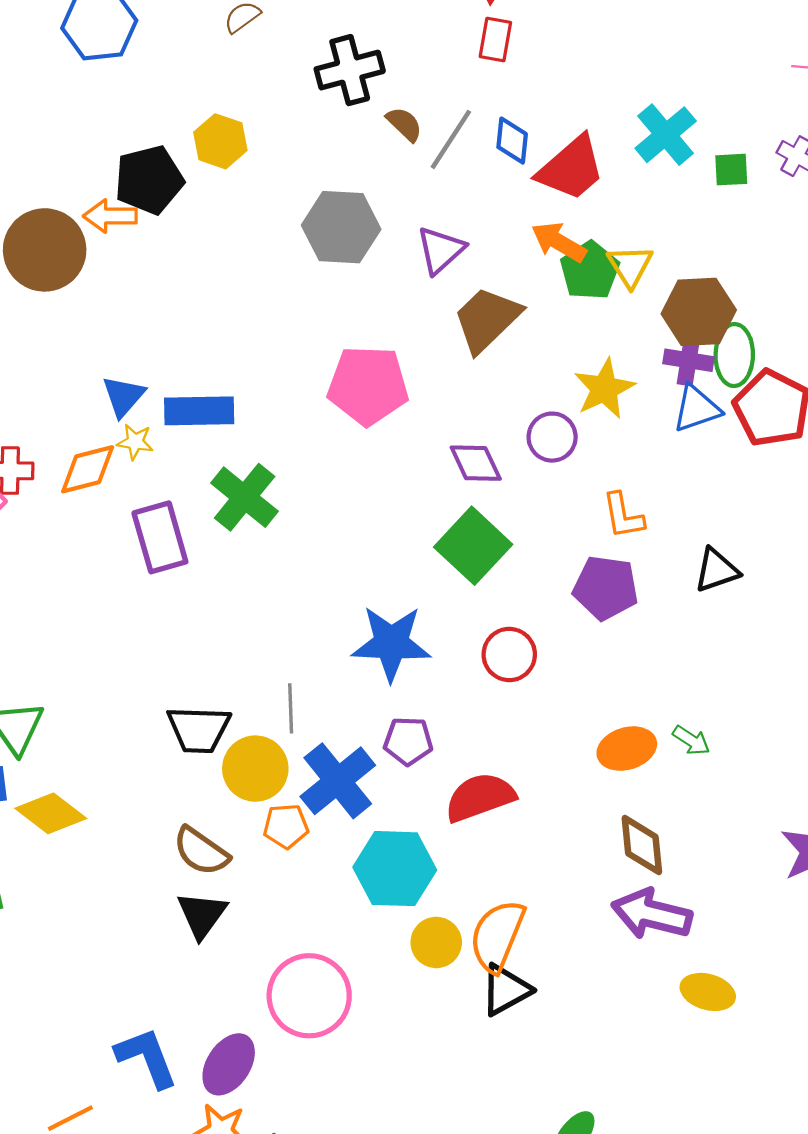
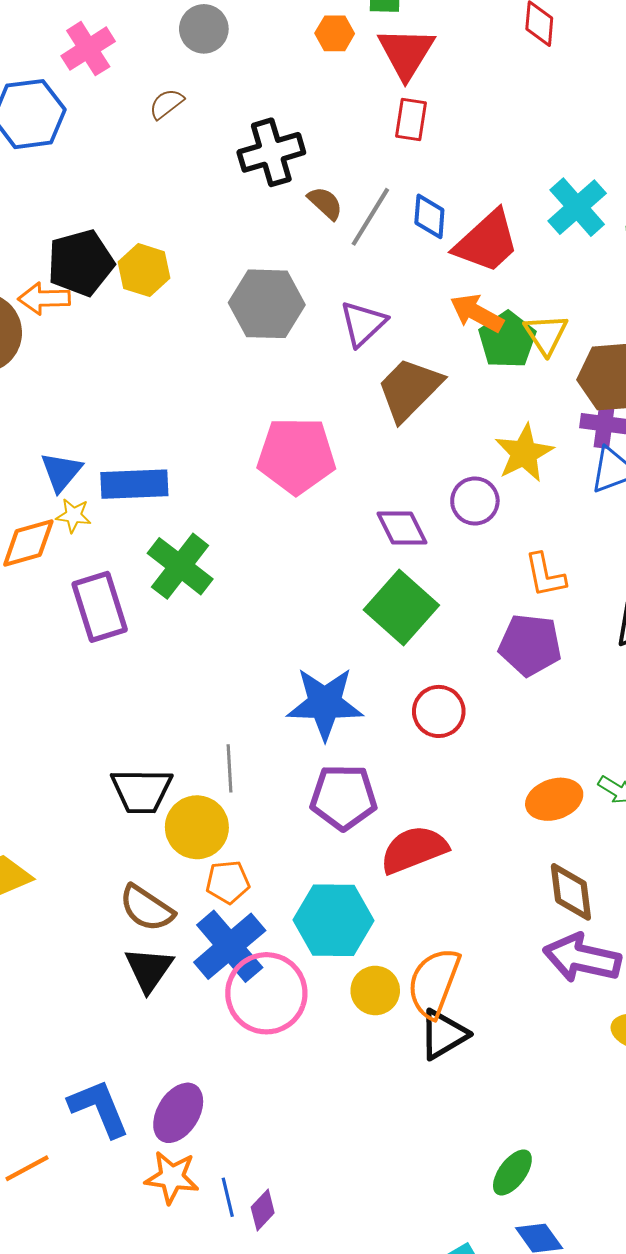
yellow hexagon: (220, 141) -> (144, 270), moved
purple pentagon: (408, 741) -> (344, 797), size x1.4
blue cross: (338, 781) -> (230, 946), moved
pink circle: (309, 996) -> (266, 993), moved

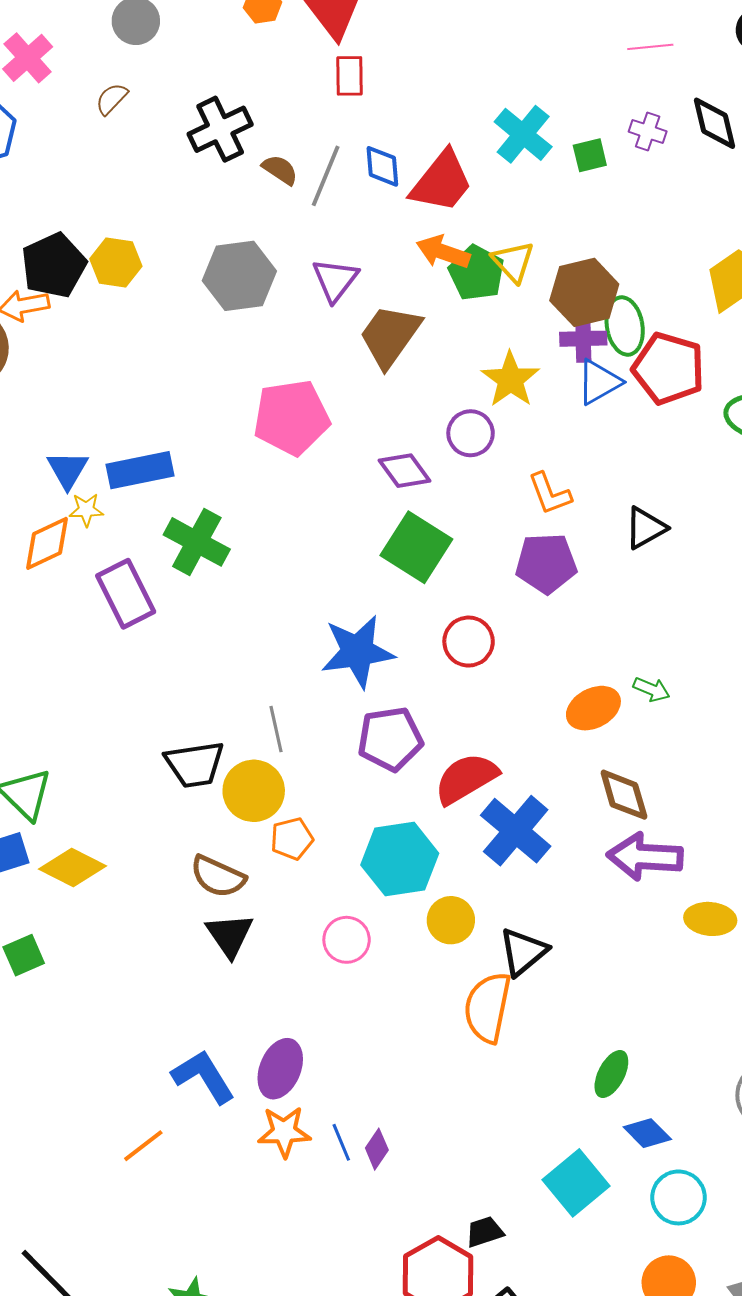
blue cross: (230, 946) -> (516, 831), moved
orange semicircle: (434, 983) -> (488, 1007), moved
pink circle: (266, 993) -> (347, 940), size x0.6

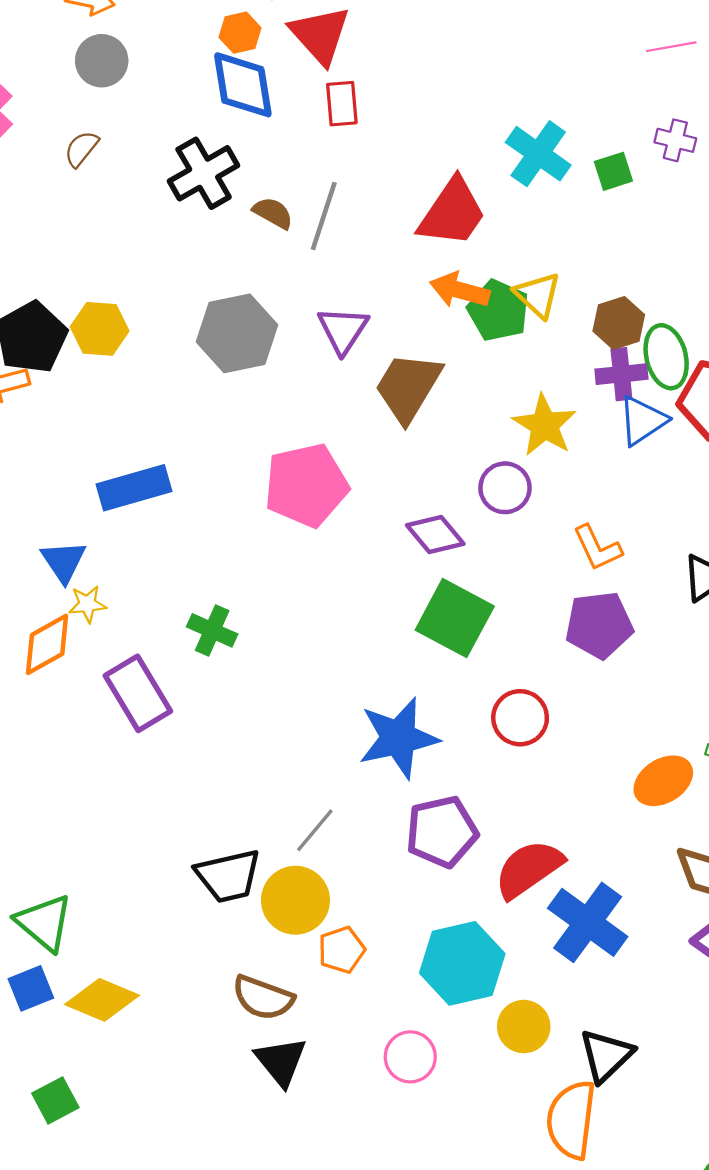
blue diamond: (382, 166) -> (243, 85), moved, size x1.5
brown hexagon: (584, 292) -> (619, 323), size x0.7
blue rectangle: (140, 470) -> (134, 488), moved
green cross: (197, 542) -> (212, 630), size x0.7
gray line: (276, 729) -> (315, 830), turned 57

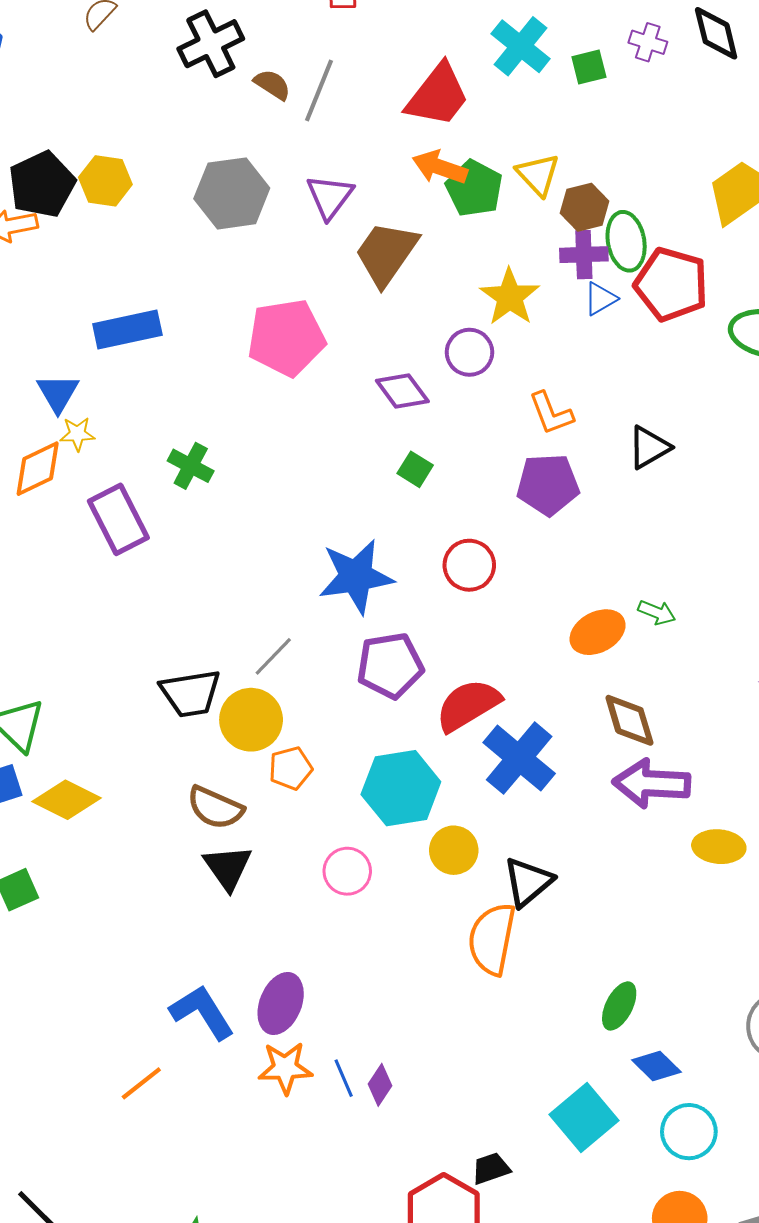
yellow triangle: (538, 295) -> (538, 175), moved
blue triangle: (642, 421) -> (600, 299), size x0.7
green square: (455, 618) -> (415, 469), size x0.5

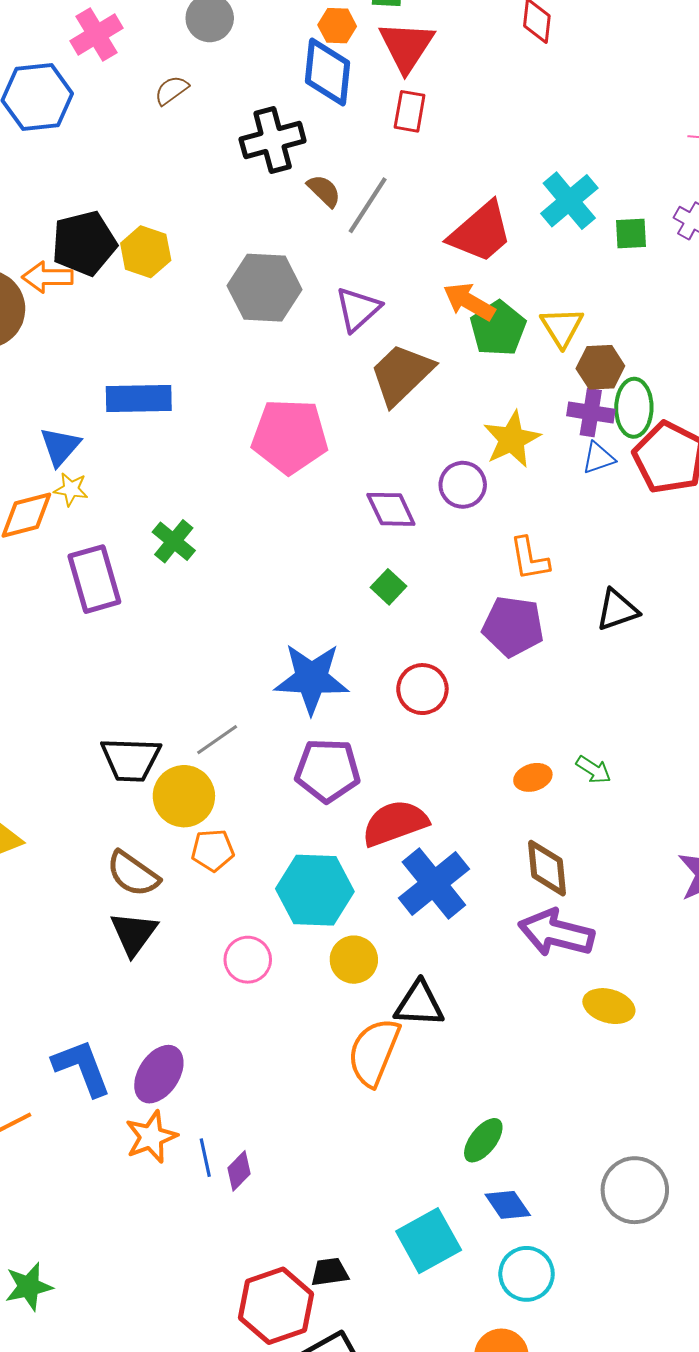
orange ellipse: (598, 632) -> (533, 777), size x0.7
black triangle: (528, 882) -> (419, 1004), turned 32
orange star: (285, 1068) -> (151, 1137), turned -30

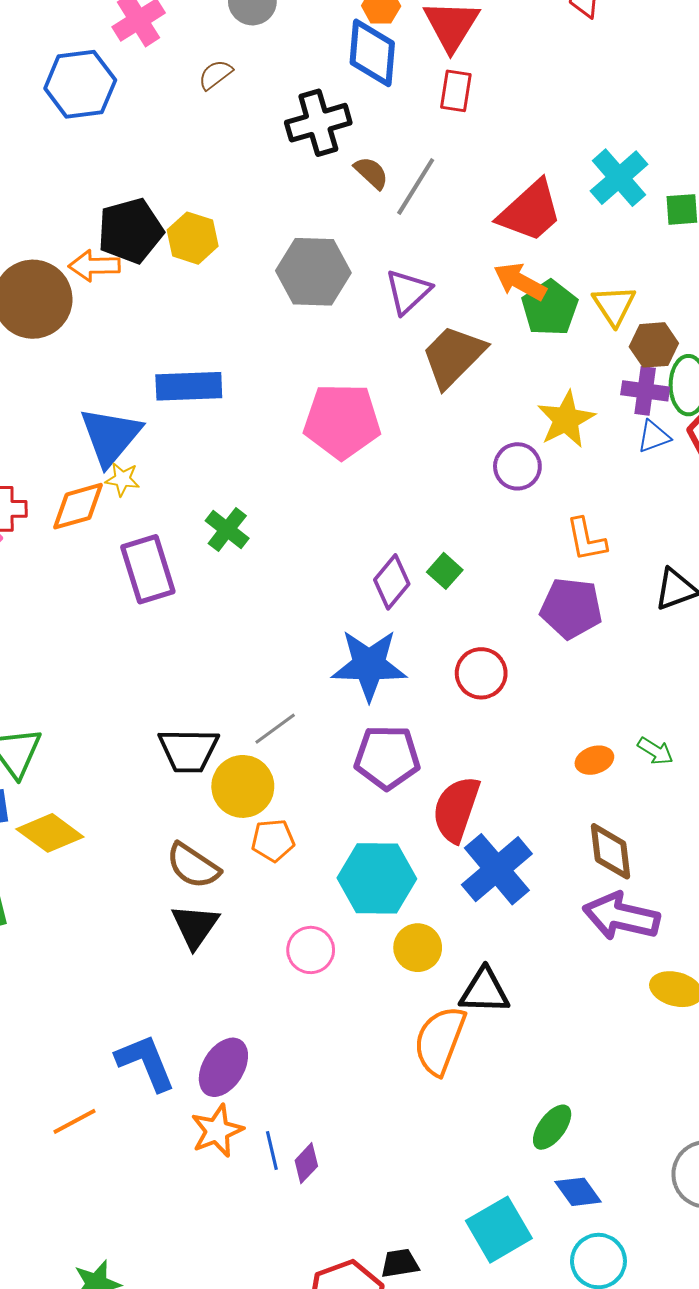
blue triangle: (60, 446) -> (111, 436), size x1.5
purple diamond: (391, 509) -> (392, 582), moved, turned 66
red semicircle: (395, 823) -> (456, 809), turned -50

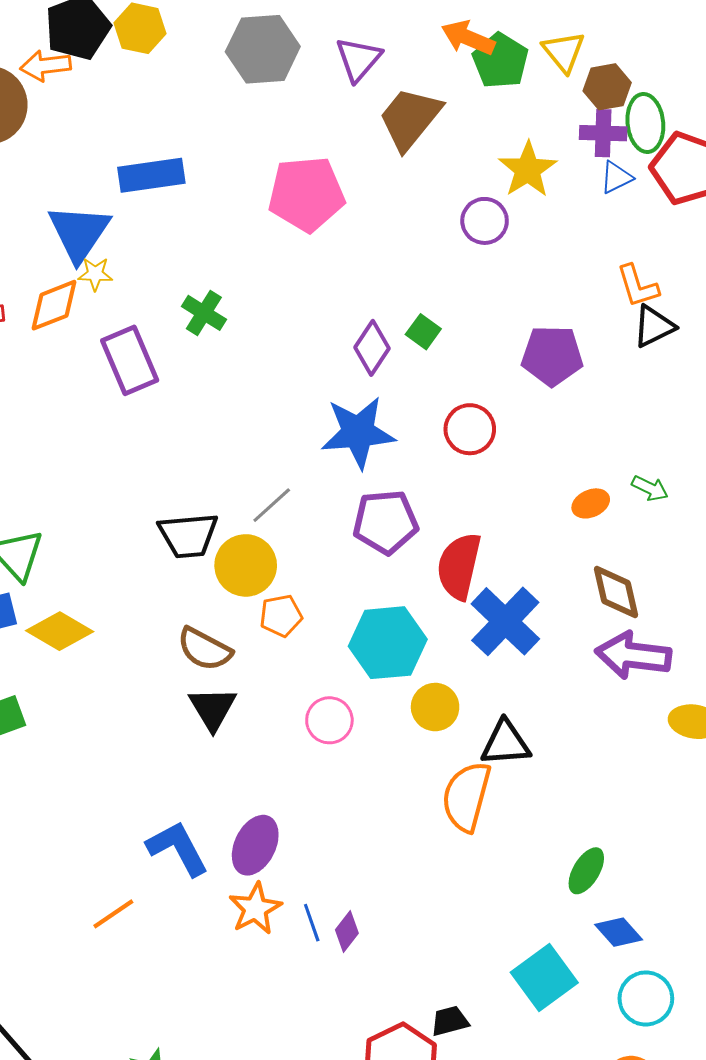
orange L-shape: (586, 540) -> (638, 286), moved

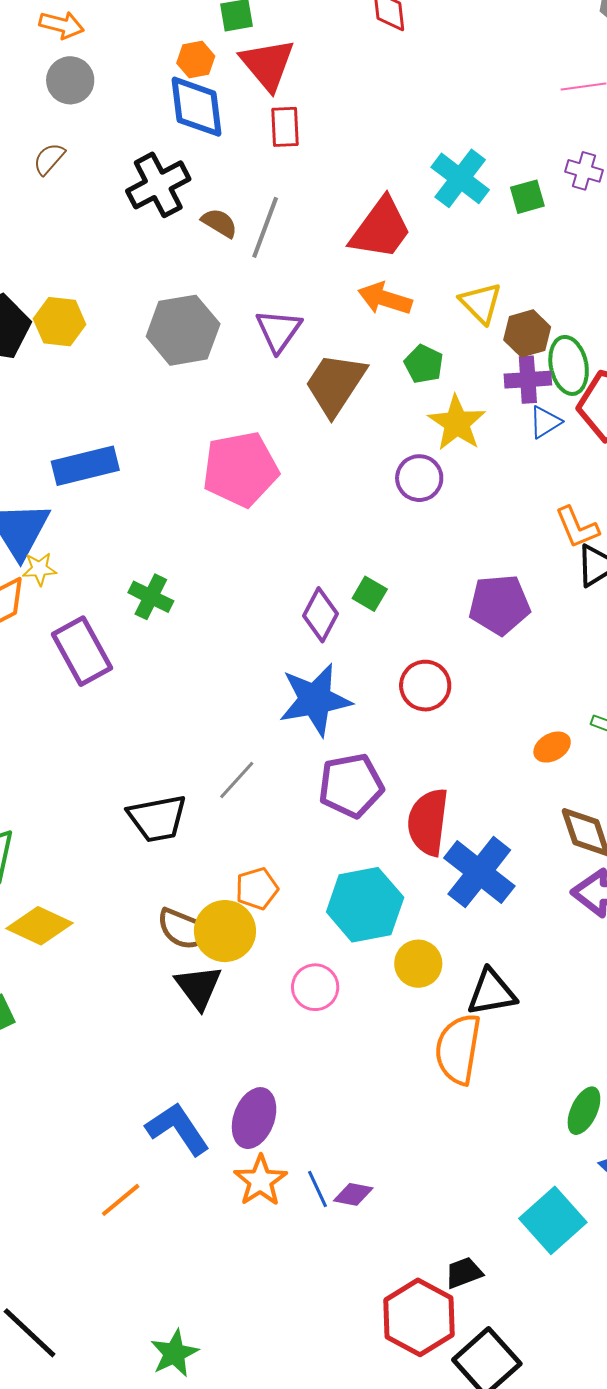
green pentagon: (500, 61) -> (424, 364), moved, size x0.7
yellow circle: (246, 565) -> (225, 931), moved
purple diamond: (347, 932) -> (353, 1194), turned 69

